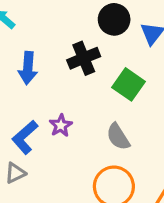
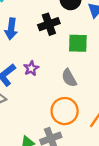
green square: (128, 84) -> (78, 43), turned -36

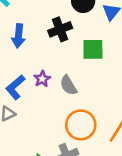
gray semicircle: (69, 78) -> (68, 85), moved

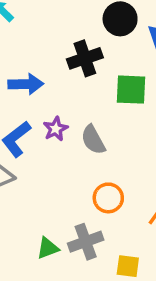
blue arrow: (18, 36) -> (26, 84), moved, turned -100
orange circle: (81, 125) -> (108, 198), size x0.7

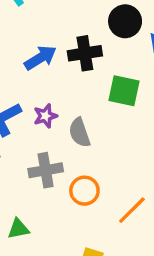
blue arrow: (26, 84) -> (40, 58), moved, turned -40
gray cross: (86, 242) -> (46, 170), moved

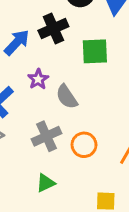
purple star: (45, 116) -> (38, 79), moved
green triangle: (18, 229) -> (46, 183), moved

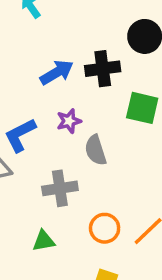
orange circle: (84, 145) -> (105, 228), moved

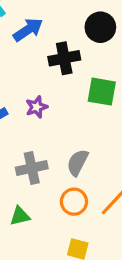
blue arrow: (57, 72) -> (28, 30), moved
gray semicircle: (96, 150) -> (78, 163), moved, turned 48

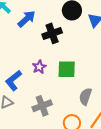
green square: (102, 92) -> (67, 69), moved
gray semicircle: (78, 163) -> (85, 97), moved

